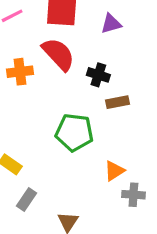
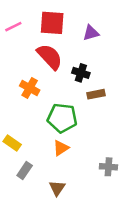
orange cross: (20, 72) -> (30, 88), moved, turned 36
orange triangle: (114, 171) -> (61, 148), moved

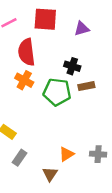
red semicircle: (50, 57) -> (27, 52), moved, turned -144
green pentagon: (62, 118) -> (57, 92), moved
orange triangle: (61, 148) -> (66, 154), moved

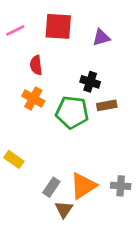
red semicircle: (27, 52) -> (36, 65), size x0.6
orange triangle: (66, 154) -> (83, 186), size x1.5
gray rectangle: (19, 158) -> (51, 187), moved

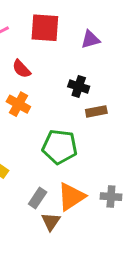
red semicircle: (36, 65) -> (21, 69), turned -36
green pentagon: (72, 112) -> (60, 147), moved

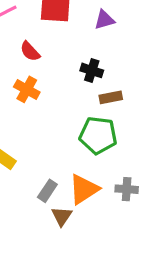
green pentagon: (60, 147) -> (98, 135), moved

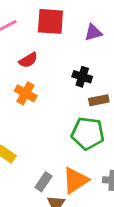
red semicircle: (30, 51) -> (28, 60), turned -78

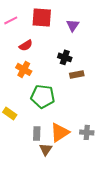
purple triangle: (93, 32) -> (73, 25), turned -40
green pentagon: (88, 133) -> (43, 96), moved
gray rectangle: (43, 182) -> (37, 133), turned -32

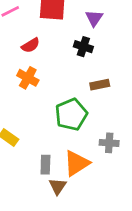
black cross: (65, 57) -> (83, 47), moved
green pentagon: (43, 96) -> (71, 114), moved, turned -30
gray cross: (87, 132) -> (109, 143), moved

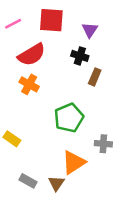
red semicircle: (31, 45) -> (32, 55), size x1.6
brown rectangle: (100, 85) -> (95, 77), moved, turned -56
gray rectangle: (45, 165) -> (28, 181), moved, turned -63

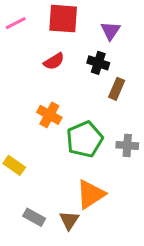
red semicircle: (32, 55) -> (54, 61), moved, size x0.6
orange cross: (29, 84) -> (49, 115), moved
gray cross: (103, 144) -> (127, 145), moved

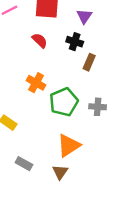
red semicircle: (54, 61) -> (40, 40), turned -105
brown triangle: (69, 220) -> (60, 172), moved

